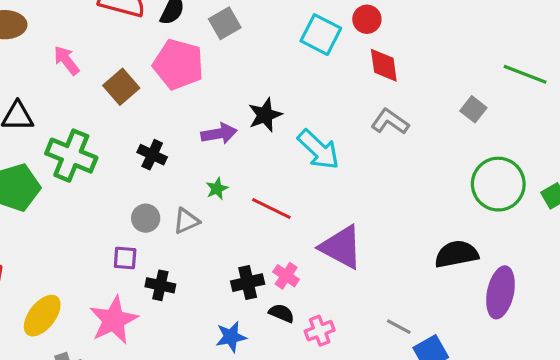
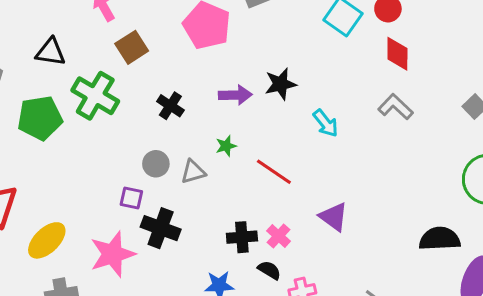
brown square: (121, 87) -> (132, 47), moved
cyan arrow: (319, 150) -> (326, 123), size x0.7
purple triangle: (341, 247) -> (334, 217), size x0.7
black cross: (160, 285) -> (161, 228), size x1.4

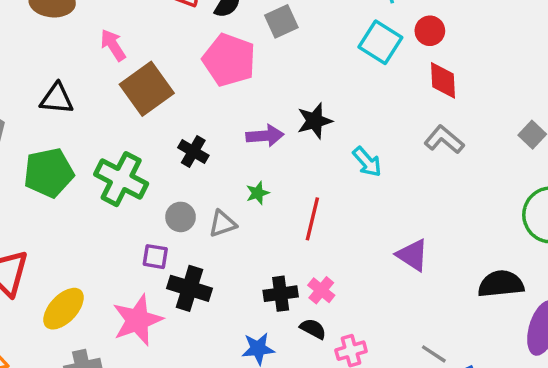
brown square: (132, 47) -> (147, 89), size x1.4
green cross: (95, 96) -> (121, 179), moved
red line: (274, 172) -> (312, 219), turned 72
purple triangle: (334, 217) -> (412, 255), moved

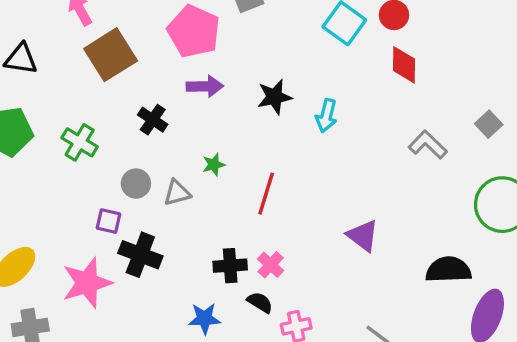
purple arrow: (265, 136) -> (205, 86), moved
gray L-shape: (444, 140) -> (428, 145), moved
cyan arrow: (367, 162) -> (326, 116), moved, turned 52
green cross: (121, 179) -> (80, 142), size x0.7

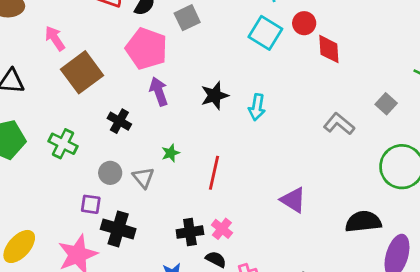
red diamond: (404, 65) -> (329, 49), moved
purple arrow: (205, 86) -> (159, 92), turned -104
gray triangle: (177, 193) -> (143, 178), turned -50

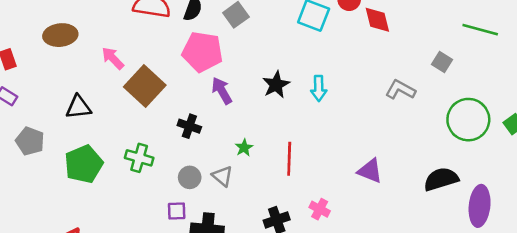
pink cross: (222, 229) -> (320, 209), moved

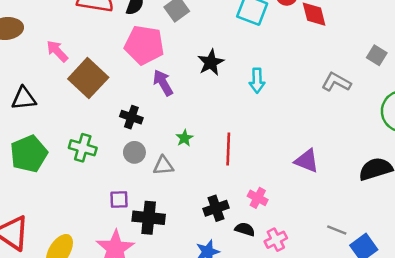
black star: (276, 85) -> (211, 62), moved
gray triangle: (222, 176) -> (163, 166), turned -45
gray circle: (190, 177) -> (134, 152), moved

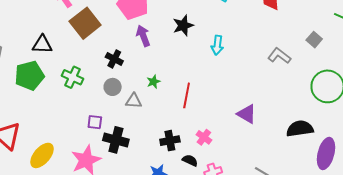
black triangle: (24, 98) -> (42, 44), moved

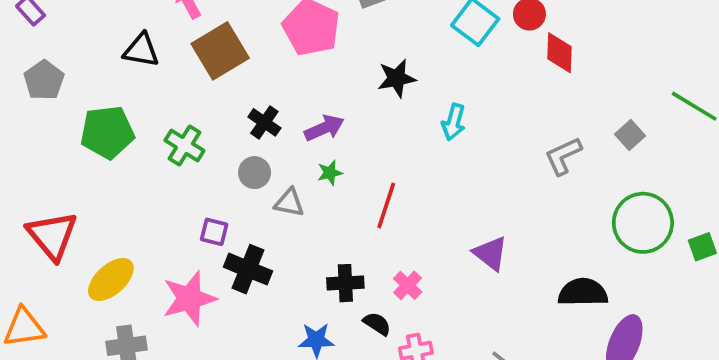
purple arrow: (143, 36) -> (324, 128), moved, turned 80
black triangle: (42, 44) -> (141, 50), moved
gray L-shape: (279, 56) -> (563, 156), turned -70

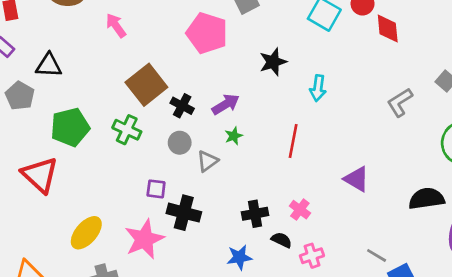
black triangle: (141, 50) -> (49, 65), moved
brown square: (220, 51) -> (146, 85), moved
gray triangle: (289, 203) -> (207, 161), turned -40
red line: (386, 206) -> (293, 141), moved
red triangle: (52, 235) -> (40, 175), moved

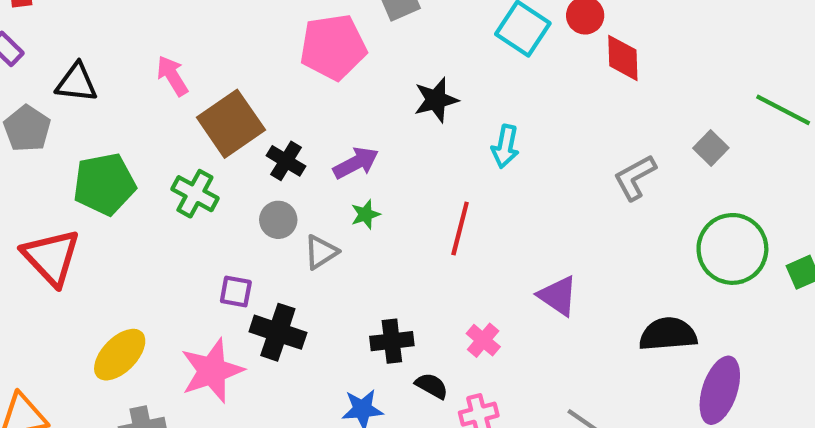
pink arrow: (116, 26) -> (172, 76), moved
pink pentagon: (207, 33) -> (333, 47), turned -30
pink cross: (300, 210) -> (483, 340), moved

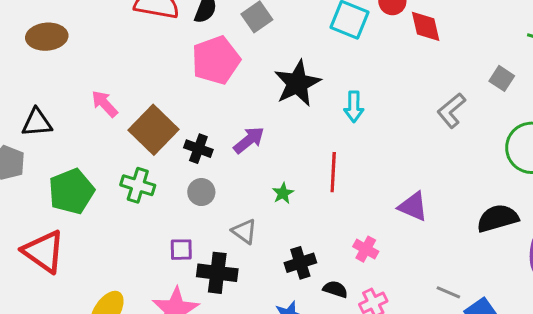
black star: (436, 100) -> (297, 83), size x1.4
green star: (366, 214) -> (283, 193), moved
gray triangle: (321, 252) -> (244, 231), moved, turned -40

